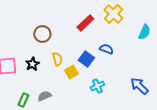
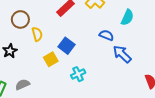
blue semicircle: (106, 49) -> (106, 35), moved
yellow semicircle: (57, 59) -> (37, 34), moved
blue arrow: (139, 86) -> (122, 54), moved

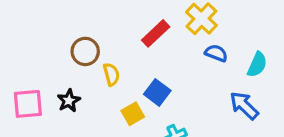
cyan semicircle: (127, 17) -> (257, 65), moved
blue semicircle: (106, 35) -> (216, 53), moved

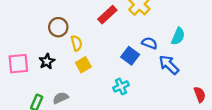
blue semicircle: (216, 53) -> (150, 43), moved
blue square: (157, 92) -> (130, 56), moved
yellow square: (133, 114) -> (83, 65), moved

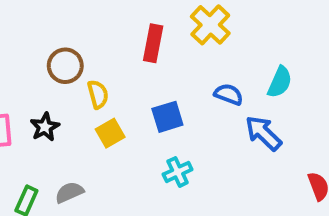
red rectangle: (107, 15) -> (153, 43), turned -36
blue square: (130, 56) -> (167, 117), moved, turned 36

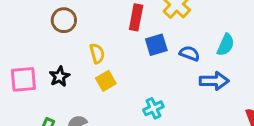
brown circle: (65, 66) -> (64, 20), moved
blue square: (167, 117) -> (156, 45), moved
blue arrow: (263, 133) -> (214, 81), turned 136

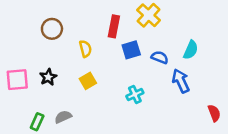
yellow semicircle: (97, 53) -> (85, 49), moved
blue arrow: (214, 81) -> (181, 81), turned -115
cyan cross: (153, 108) -> (135, 94), moved

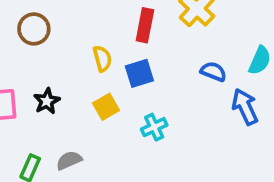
brown circle: (52, 29) -> (34, 29), moved
blue square: (131, 50) -> (139, 73), moved
cyan cross: (135, 94) -> (154, 127), moved

